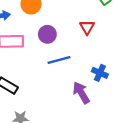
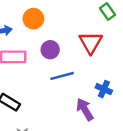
red triangle: (87, 27) -> (91, 43), size x1.5

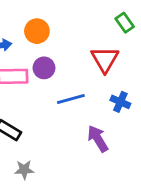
purple circle: (50, 50) -> (44, 68), moved
blue cross: (104, 89) -> (120, 102), moved

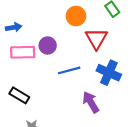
orange circle: (37, 31) -> (76, 16), moved
blue cross: (120, 102) -> (109, 73), size x1.5

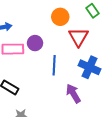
blue line: (69, 70) -> (54, 65), turned -72

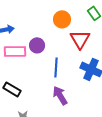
purple arrow: (73, 94) -> (60, 95), moved

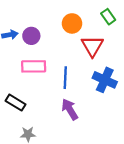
purple circle: (37, 45) -> (31, 36), moved
pink rectangle: (15, 51) -> (34, 66), moved

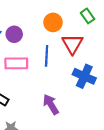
blue line: (65, 78) -> (47, 56), moved

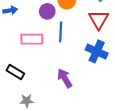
purple circle: (14, 34) -> (47, 11), moved
red triangle: (72, 44) -> (99, 20), moved

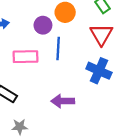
purple arrow: (65, 78) -> (63, 101), turned -60

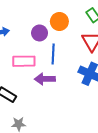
purple arrow: (63, 101) -> (45, 79), moved

